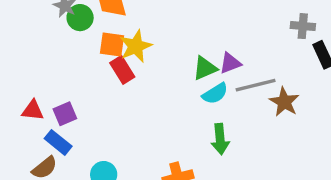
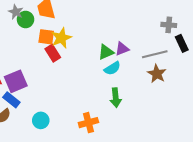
gray line: (256, 85) -> (155, 54), moved
purple square: (65, 114) -> (16, 81), size x1.5

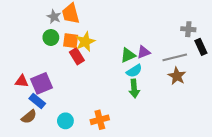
gray star: (16, 12) -> (54, 17), moved
green circle: (26, 19) -> (51, 38), moved
green arrow: (116, 98) -> (134, 89), moved
orange cross: (88, 123) -> (100, 120), moved

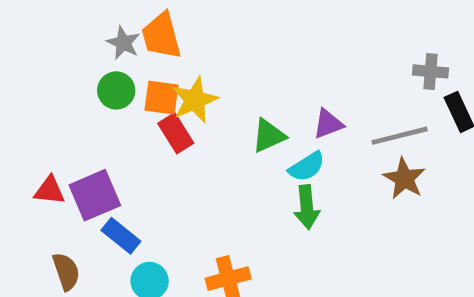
green triangle: (128, 55) -> (269, 136), moved
blue rectangle: (37, 101) -> (121, 236), moved
brown semicircle: (29, 117) -> (66, 271), turned -70

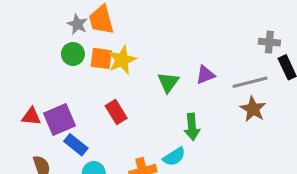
red rectangle: (176, 133) -> (116, 112), moved
green triangle: (269, 136) -> (168, 82), turned -30
cyan semicircle: (307, 167) -> (174, 157), moved

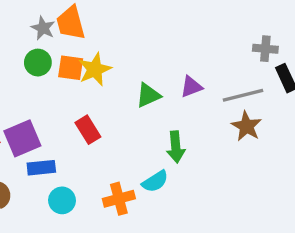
green triangle: (168, 82) -> (148, 95), turned 30
blue rectangle: (76, 145) -> (41, 168), turned -45

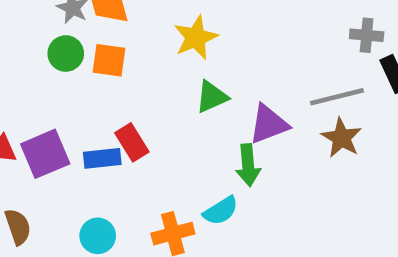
yellow star: (95, 69) -> (196, 38), moved
purple triangle: (191, 87) -> (269, 124), moved, size x1.4
blue rectangle: (41, 168) -> (102, 158), moved

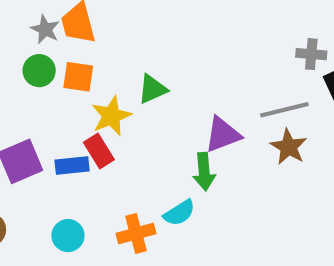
yellow star: (196, 38) -> (111, 116), moved
green triangle: (212, 97) -> (153, 89), moved

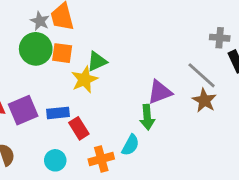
green circle: (39, 71) -> (36, 49), size x1.5
green triangle: (153, 89) -> (97, 61), moved
gray line: (284, 110) -> (202, 75), turned 56
red rectangle: (99, 151) -> (79, 128), moved
cyan semicircle: (179, 213) -> (130, 145), turned -30

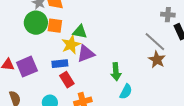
green triangle: (97, 61) -> (80, 32), turned 35
purple triangle: (160, 92) -> (86, 54), moved
blue rectangle: (58, 113) -> (60, 64), moved
cyan semicircle: (130, 145) -> (126, 92), moved

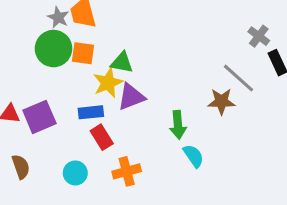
gray cross: (168, 15) -> (259, 36), turned 32
brown star: (157, 60) -> (221, 101), moved, turned -30
cyan semicircle: (126, 92) -> (193, 156), turned -63

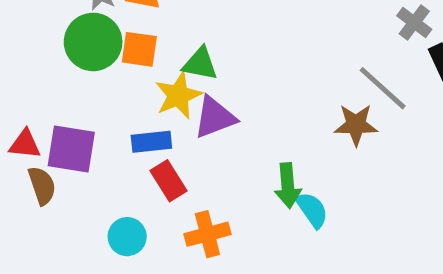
purple square: (39, 117) -> (71, 149), turned 32
green arrow: (178, 125) -> (288, 186), moved
brown semicircle: (21, 167) -> (42, 186), moved

